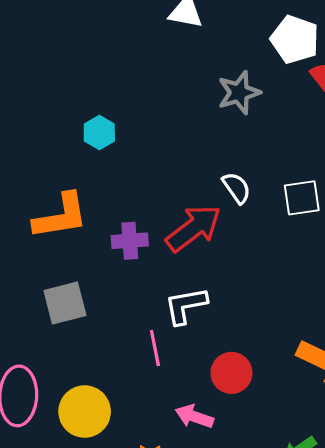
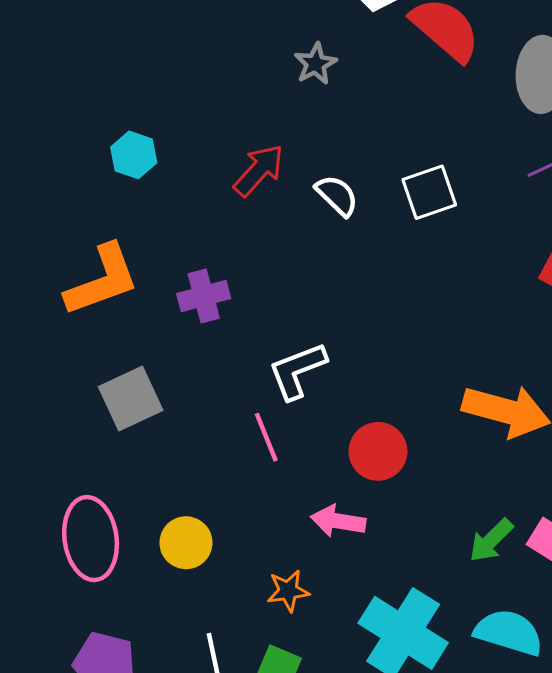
gray star: (239, 93) -> (315, 64), size x0.7
red arrow: (193, 228) -> (259, 170), moved, size x0.7
yellow circle: (85, 412) -> (186, 543), size x0.7

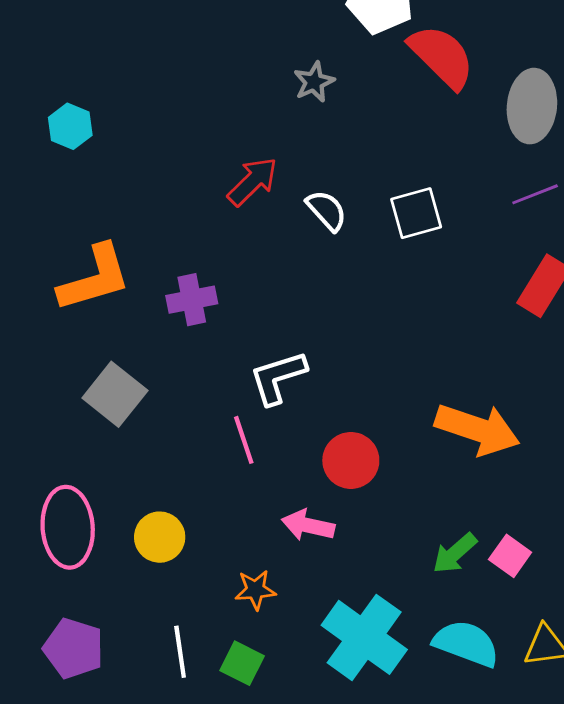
cyan hexagon: (134, 155) -> (70, 126), moved
gray square: (131, 398) -> (115, 394), turned -30

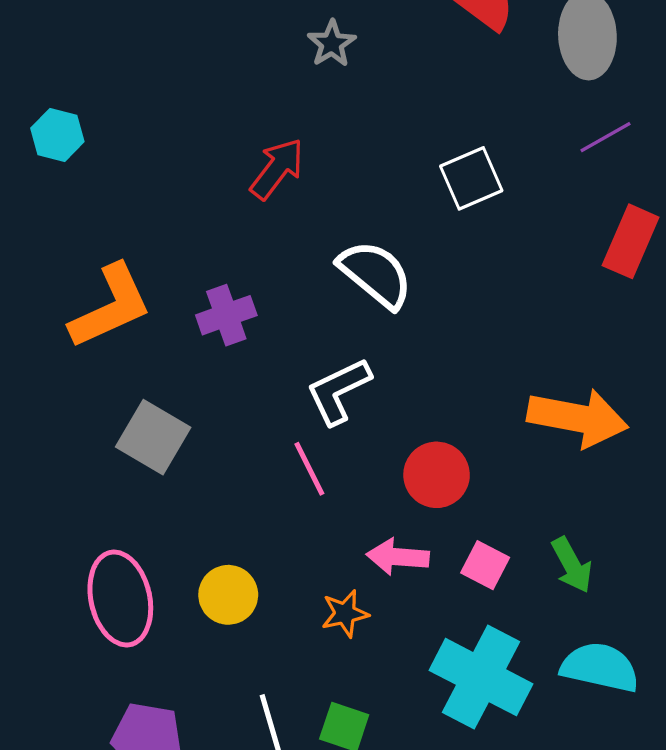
white semicircle: (327, 210) -> (376, 274), moved, size x1.5
green arrow: (455, 553) -> (572, 565), turned -69
pink square: (510, 556) -> (485, 565), moved
orange star: (255, 590) -> (345, 614), moved

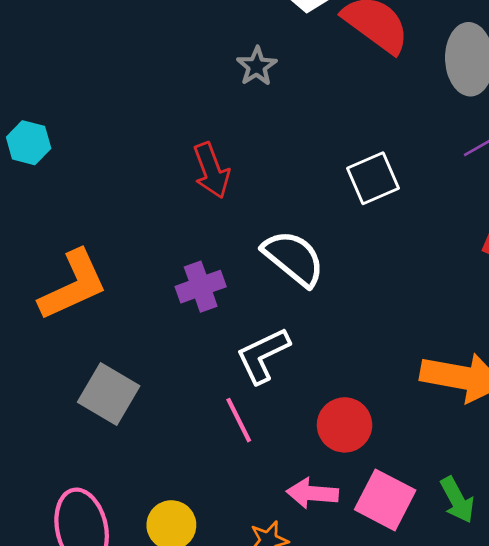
red arrow: (277, 169) -> (211, 170), turned 122
purple cross: (226, 315) -> (201, 287), moved
pink square: (485, 565) -> (385, 500), size x1.5

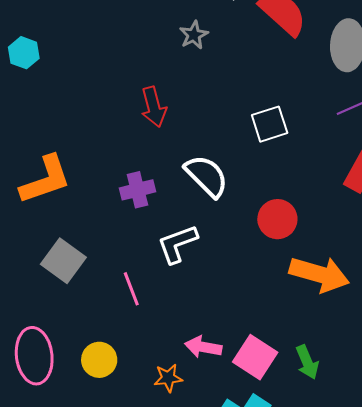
cyan hexagon: (29, 143) -> (24, 53), moved
pink line: (239, 420) -> (131, 289), moved
red circle: (345, 425) -> (277, 219), moved

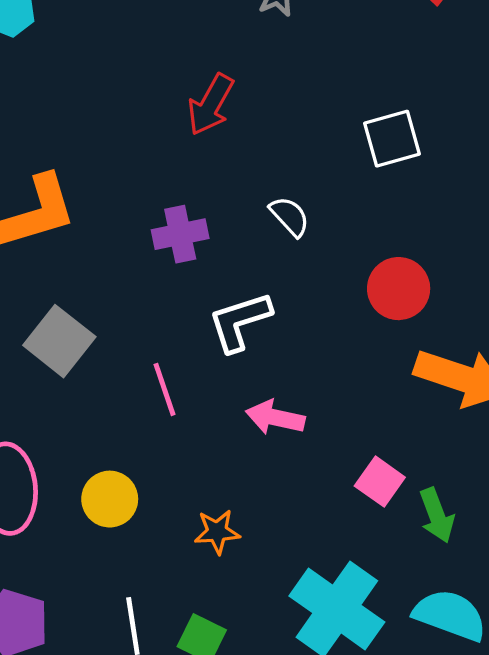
red arrow: (154, 107) -> (211, 105), turned 42
white semicircle: (207, 176) -> (290, 216), size x0.6
pink arrow: (203, 347) -> (275, 417), moved
pink square: (255, 357) -> (380, 482), moved, size x0.7

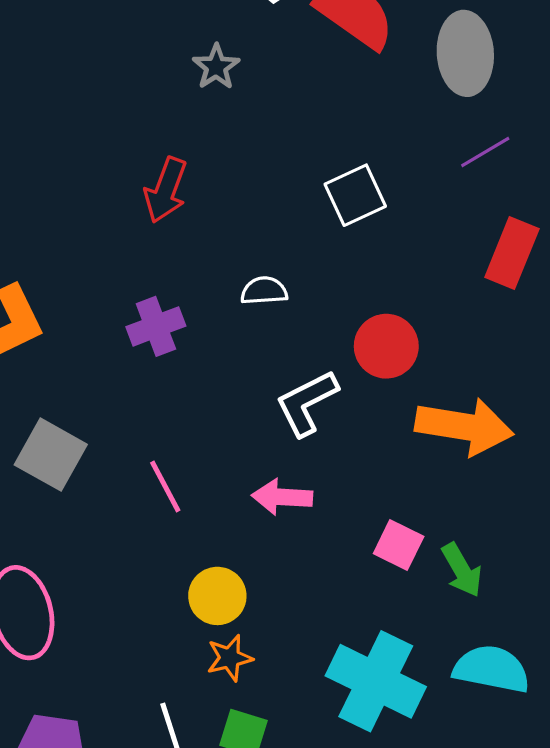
white semicircle: (290, 216) -> (264, 291), turned -42
white L-shape: (240, 322) -> (307, 403), moved
yellow circle: (110, 499) -> (217, 596), moved
orange star: (217, 532) -> (230, 658), moved

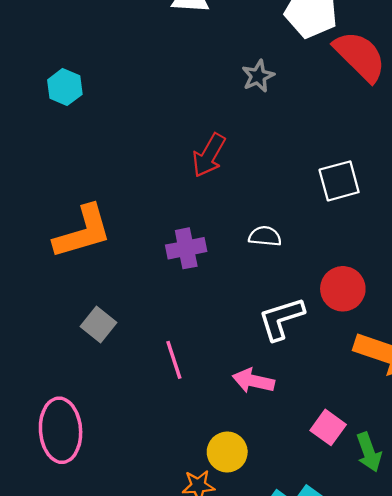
gray square: (51, 455) -> (99, 324), size x0.7
yellow circle: (217, 596) -> (227, 452), moved

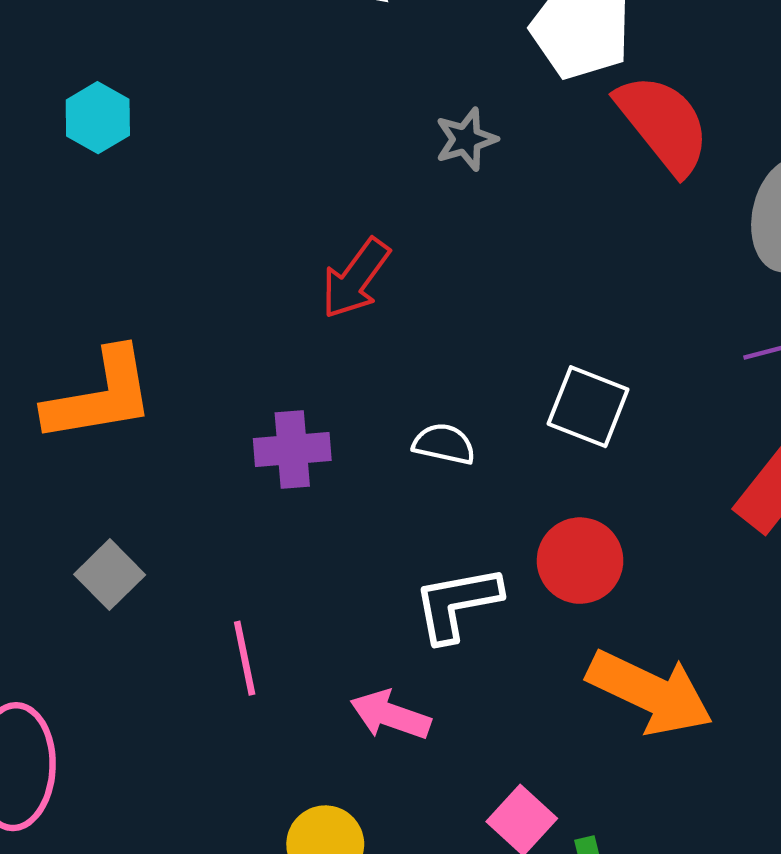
white square: (339, 181) -> (588, 407), moved, turned 30

